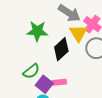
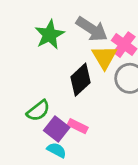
green star: (37, 31) -> (50, 35), moved, turned -30
pink rectangle: (59, 82) -> (78, 126), turned 32

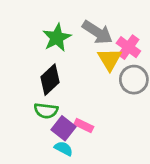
black diamond: (81, 80) -> (50, 80), moved
green semicircle: (38, 111) -> (46, 111), turned 45

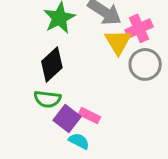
pink cross: (128, 47) -> (139, 28), turned 30
cyan semicircle: (64, 149) -> (79, 141), moved

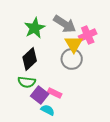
gray circle: (145, 64) -> (72, 59), moved

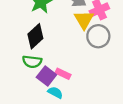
gray circle: (72, 59) -> (98, 36), moved

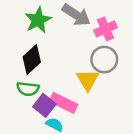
yellow triangle: (84, 20) -> (88, 80), moved
pink rectangle: (63, 74) -> (63, 103), size x1.5

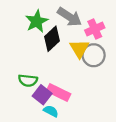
black diamond: (32, 60) -> (52, 39), moved
yellow triangle: (88, 80) -> (79, 49), moved

